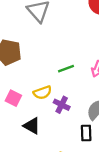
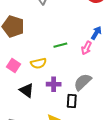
purple cross: (62, 105) -> (54, 84), moved, turned -32

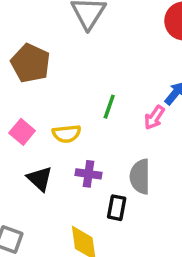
green line: (60, 45) -> (109, 107), turned -64
gray semicircle: (83, 82) -> (140, 177), turned -54

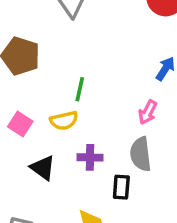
green line: (109, 107) -> (80, 89), moved
pink arrow: (154, 117) -> (148, 112), moved

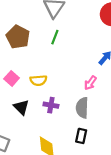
green line: (80, 89) -> (55, 37), moved
black rectangle: (121, 187) -> (81, 136), moved

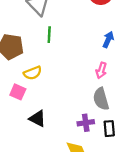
yellow semicircle: (38, 80) -> (33, 73), moved
purple cross: (51, 105) -> (86, 123), moved

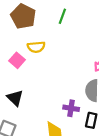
black triangle: (37, 118) -> (15, 98), moved

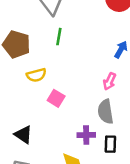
pink square: (17, 60) -> (56, 98), moved

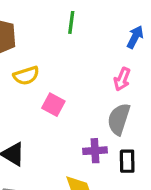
green line: (59, 37) -> (71, 22), moved
gray semicircle: (105, 112) -> (119, 119), turned 30

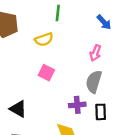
blue arrow: (135, 37) -> (104, 22), turned 112
yellow semicircle: (26, 76) -> (44, 39), moved

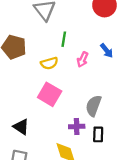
pink arrow: (95, 53) -> (83, 59), moved
pink square: (46, 73) -> (50, 94), size x1.5

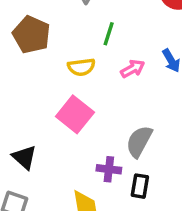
pink arrow: (83, 59) -> (133, 69), turned -152

